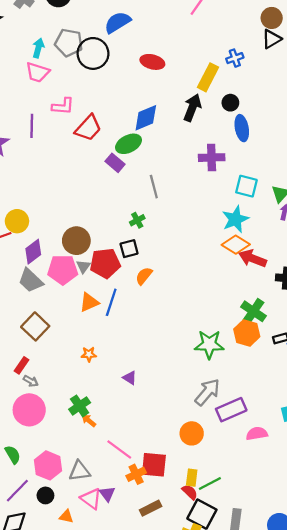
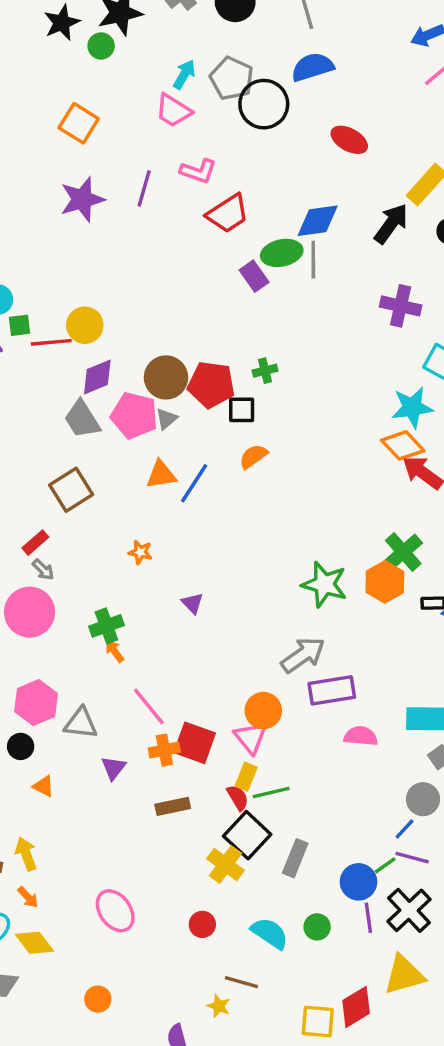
gray line: (154, 187) -> (313, 260), moved
red pentagon: (105, 263) -> (211, 385), moved
pink triangle: (91, 499) -> (250, 738), moved

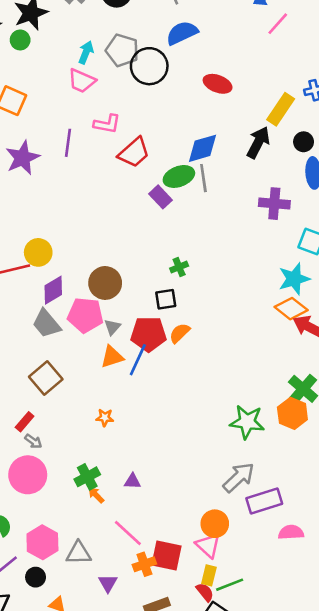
red pentagon: (211, 385) -> (149, 334), moved
gray triangle: (166, 419) -> (112, 327), moved
purple triangle: (192, 603) -> (132, 481), moved, turned -36

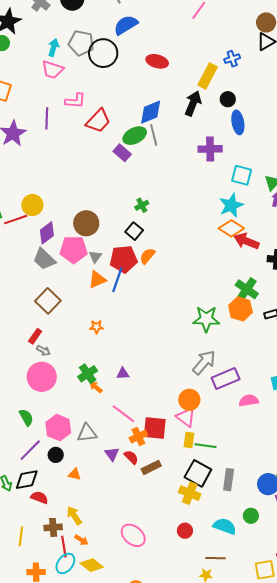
black square: (166, 299) -> (134, 231), turned -36
green line: (230, 585) -> (205, 446), turned 35
red semicircle: (205, 592) -> (131, 457), moved

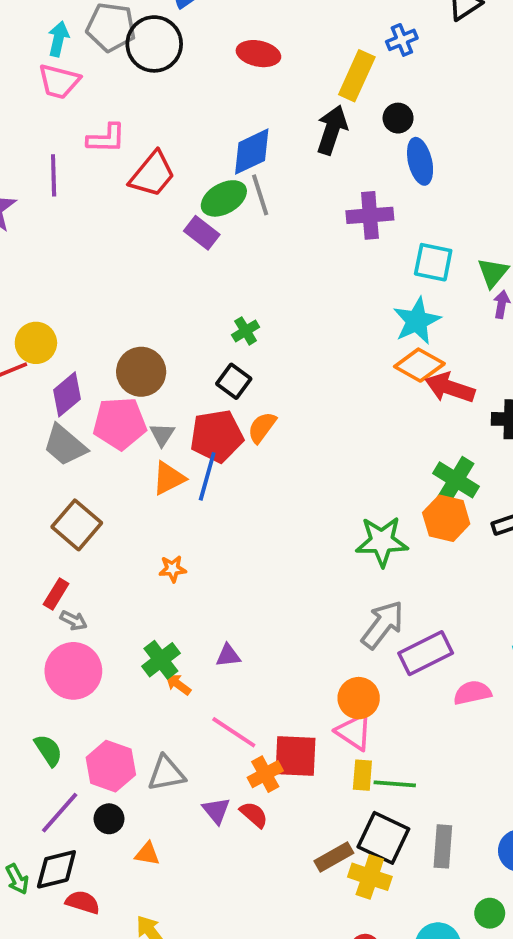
brown rectangle: (151, 467) -> (334, 857), moved

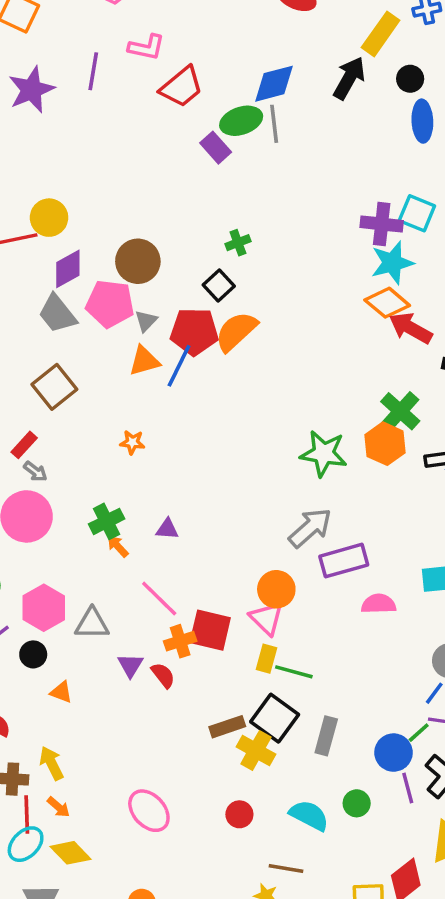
purple cross: (370, 215) -> (382, 224), moved
orange semicircle: (262, 427) -> (236, 331), size x1.5

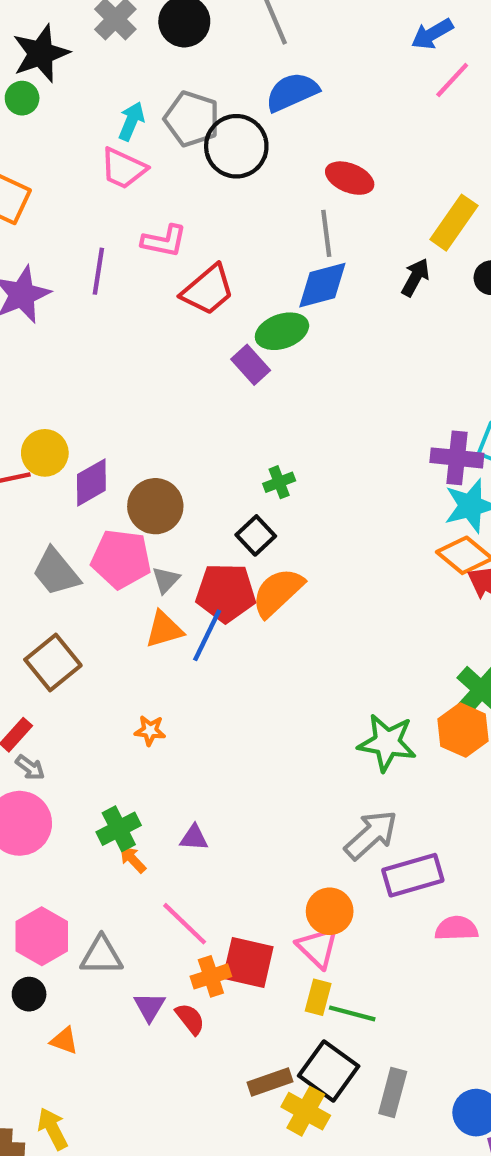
black arrow: (349, 78) -> (415, 277), size x0.7
gray line: (274, 124) -> (326, 233), moved
purple diamond: (68, 269) -> (91, 482), moved

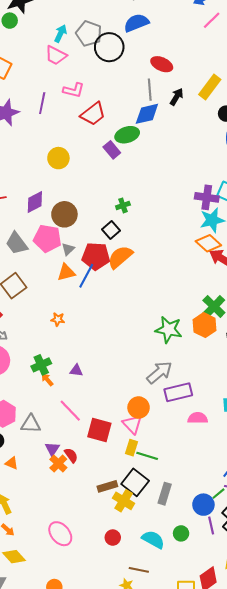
black arrow: (415, 277) -> (177, 97), moved
yellow circle: (45, 453) -> (58, 158), moved
orange cross: (211, 976) -> (58, 464), moved, turned -30

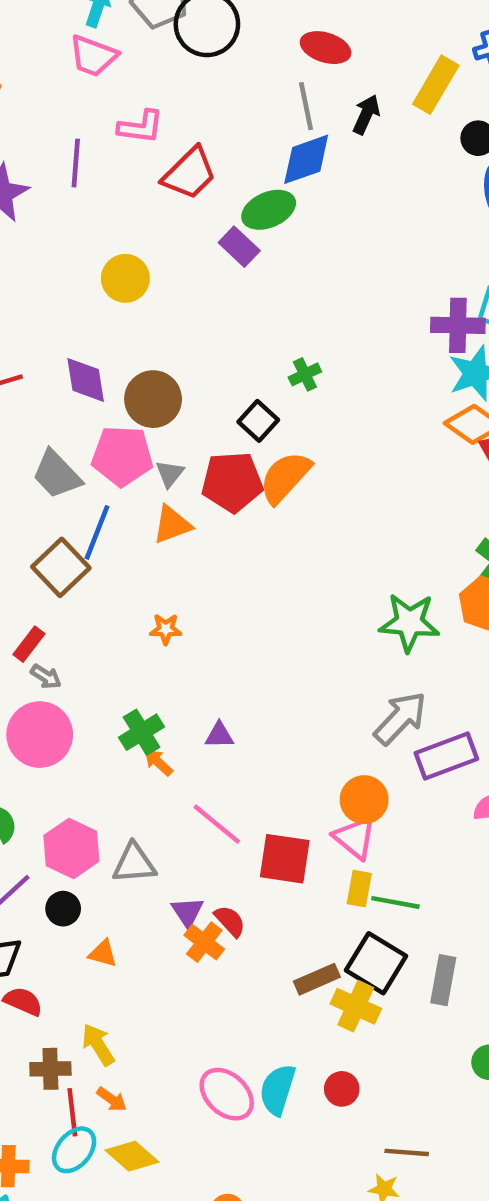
purple diamond: (35, 202) -> (86, 380), turned -65
green cross: (123, 205) -> (305, 374), moved
blue line: (86, 276) -> (97, 532), moved
cyan semicircle: (153, 539) -> (278, 1090), moved, turned -95

